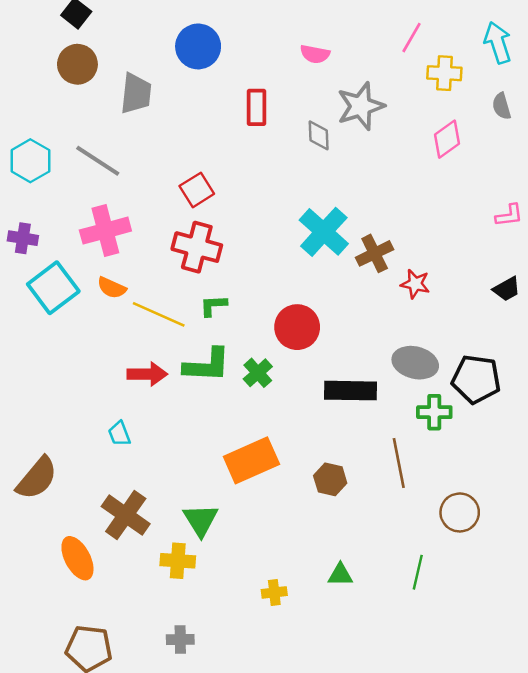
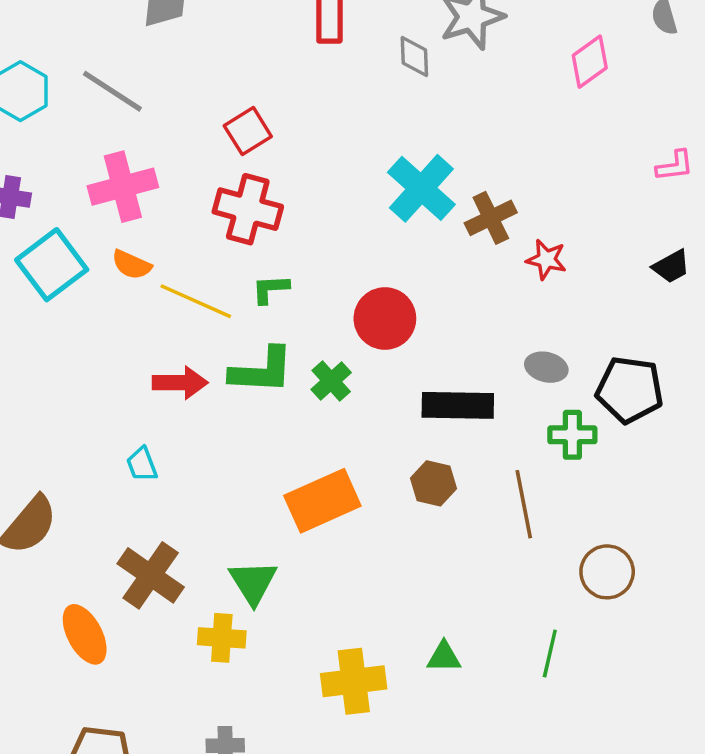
gray ellipse: (415, 363) -> (546, 367), size x0.7
brown hexagon: (330, 479) -> (434, 483), moved
yellow cross: (274, 592) -> (354, 681), size x1.8

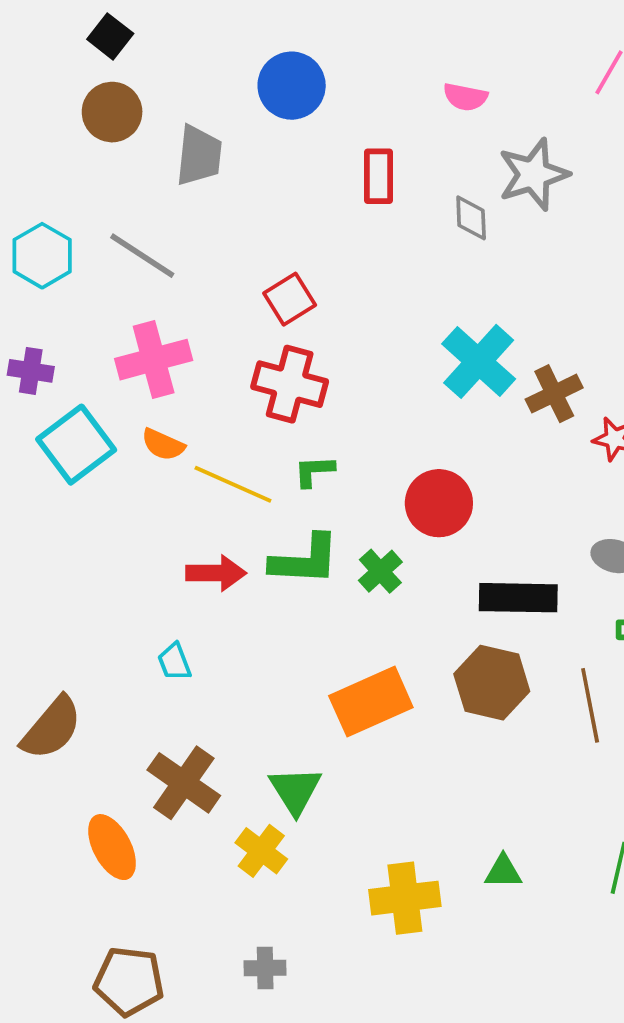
brown hexagon: (434, 483) -> (492, 683), size x1.5
yellow cross: (222, 638) -> (261, 851), turned 33

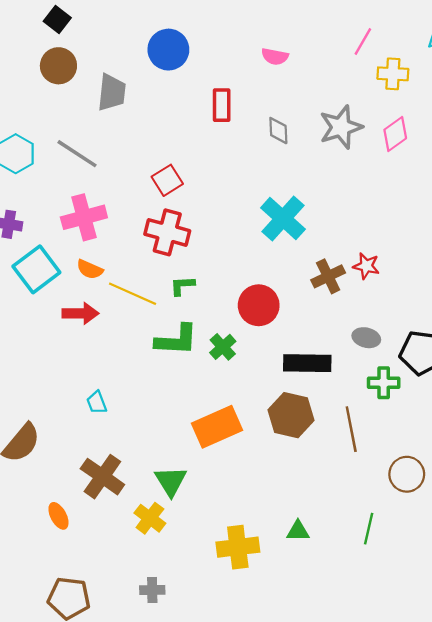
gray star: (533, 174) -> (341, 127), moved
brown cross: (554, 394) -> (328, 276), moved
red arrow: (216, 573) -> (80, 313), moved
orange ellipse: (112, 847) -> (58, 516), size x0.7

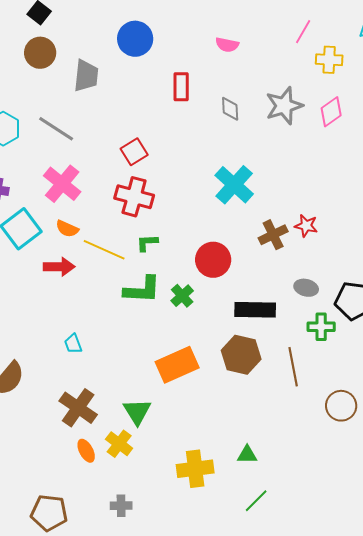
pink cross: (84, 217) -> (62, 184), turned -36
orange ellipse: (58, 516) -> (86, 451), moved
green line: (369, 529) -> (256, 501), moved, turned 32

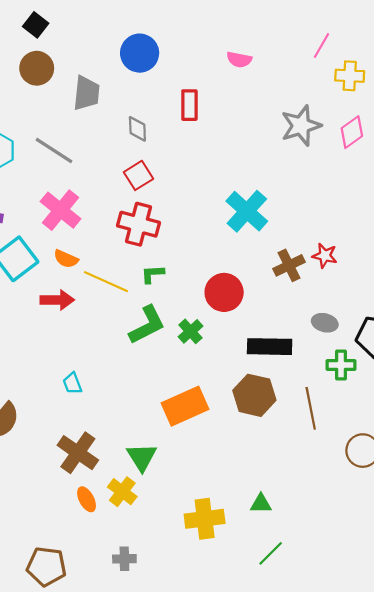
gray diamond: (230, 109) -> (137, 129), moved
green L-shape: (142, 290) -> (147, 325), turned -30

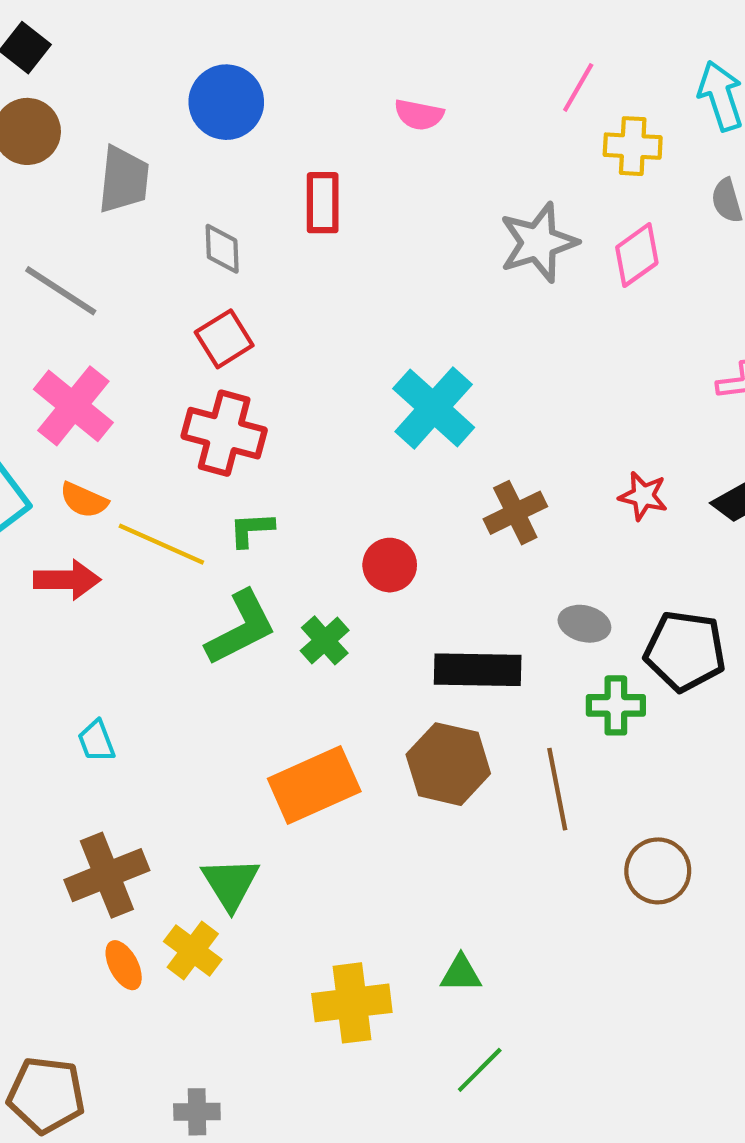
red star: (325, 256) -> (643, 496), moved
red circle: (224, 292) -> (390, 565), size x0.7
brown cross: (78, 453) -> (107, 875), turned 33
gray cross: (124, 559) -> (197, 1112), moved

